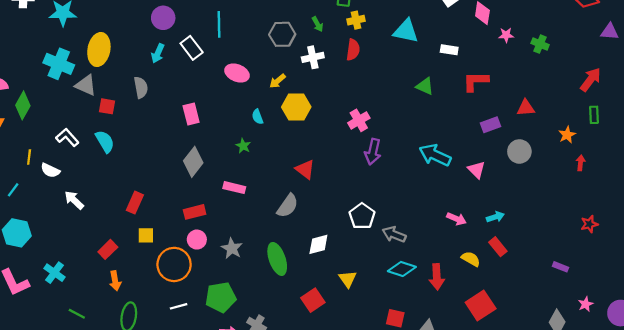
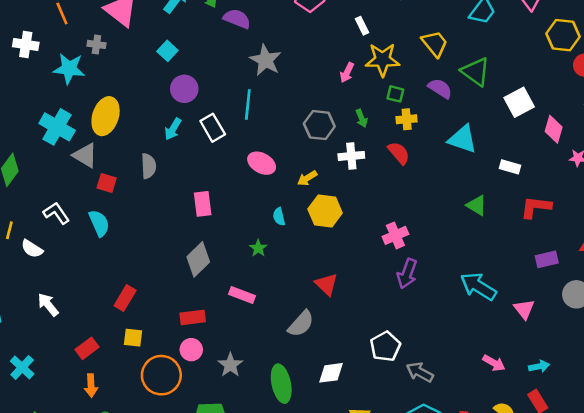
red semicircle: (353, 50) -> (399, 153), turned -55
white arrow: (74, 200) -> (48, 305), moved

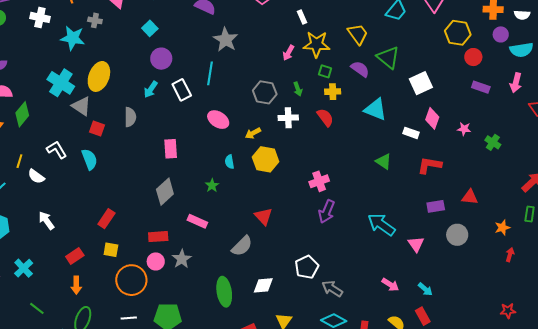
pink diamond: (554, 129) -> (432, 118), moved
gray star: (230, 365) -> (182, 259), moved
cyan arrow: (539, 366) -> (425, 289), turned 49

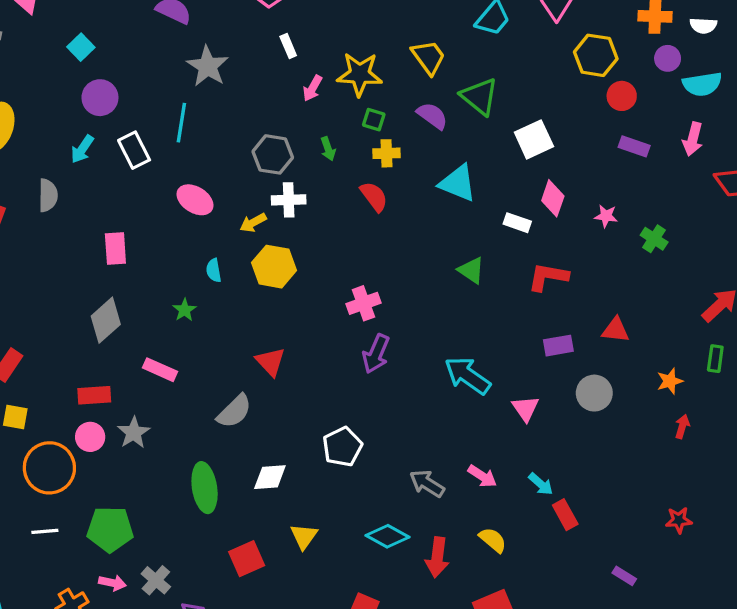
white rectangle: (302, 17) -> (288, 46), moved
white cross: (288, 118) -> (289, 200), moved
gray arrow: (332, 289) -> (427, 483), moved
red rectangle: (423, 316) -> (565, 515), moved

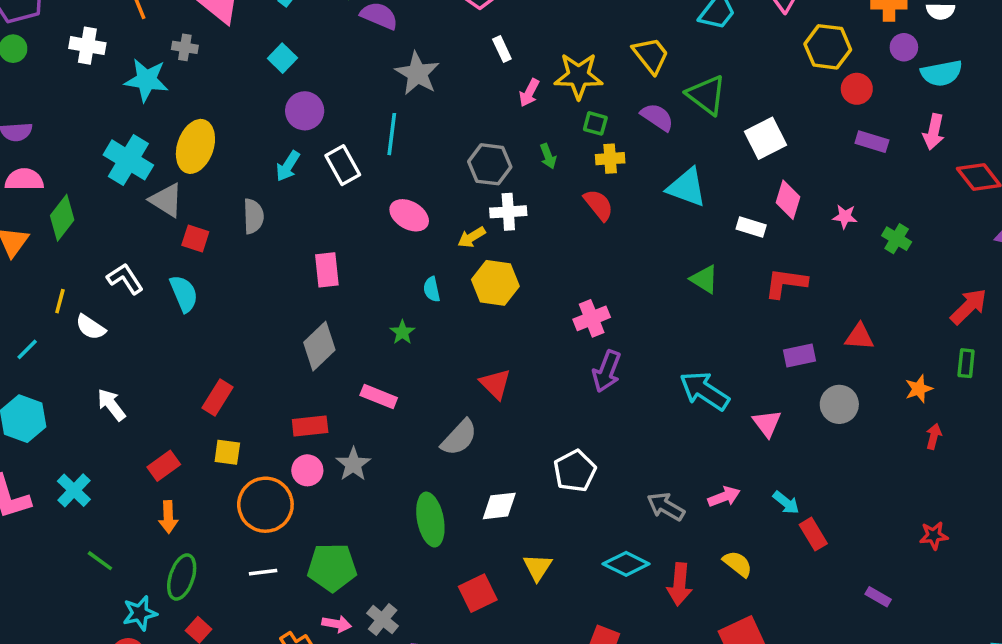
pink arrow: (482, 476) -> (724, 497), turned -52

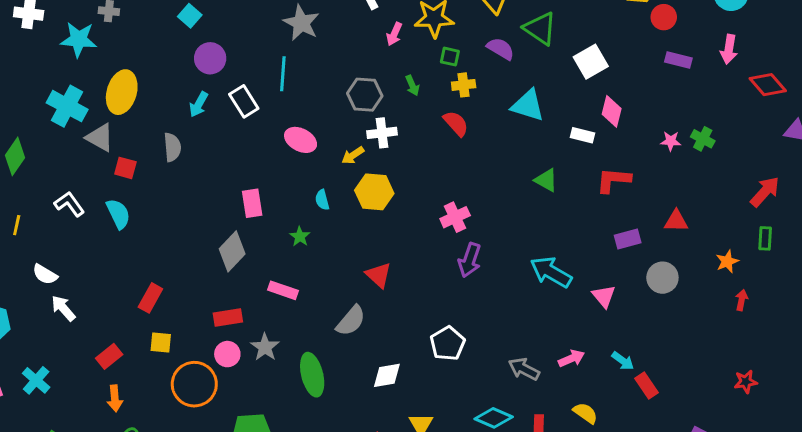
pink star: (845, 217) -> (671, 141), moved
pink rectangle: (327, 270) -> (252, 203), moved
white semicircle: (91, 327) -> (45, 274), moved
green ellipse: (430, 520) -> (312, 375), moved

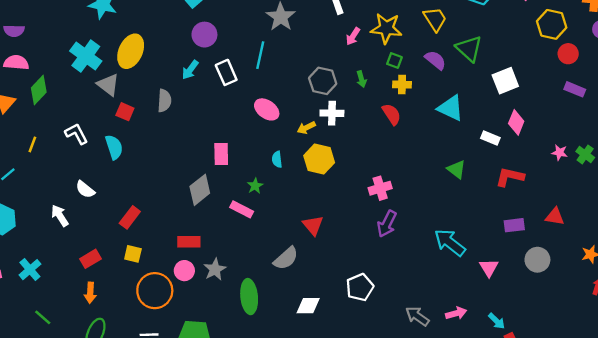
white semicircle: (45, 274) -> (85, 189), moved
pink rectangle: (283, 290) -> (242, 209), moved

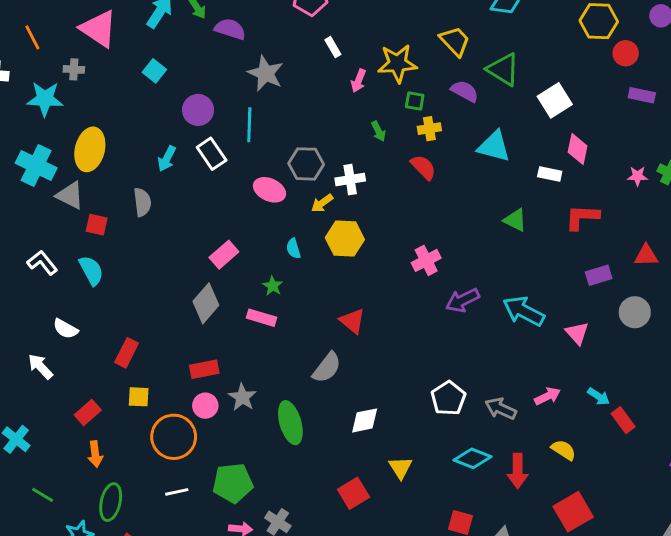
purple circle: (204, 35) -> (198, 110), moved
gray hexagon: (323, 81) -> (306, 164), moved
pink rectangle: (221, 154) -> (224, 255), turned 60
purple arrow: (387, 224) -> (463, 300), moved, turned 48
white pentagon: (360, 287) -> (448, 398), moved

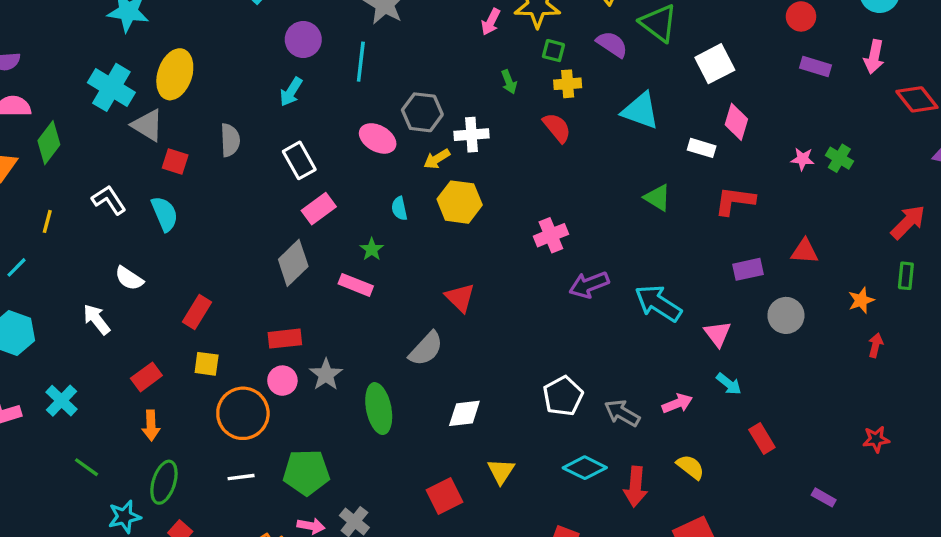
white rectangle: (212, 154) -> (299, 160), moved
cyan arrow: (167, 159) -> (291, 92), moved
cyan arrow: (599, 396) -> (729, 384), moved

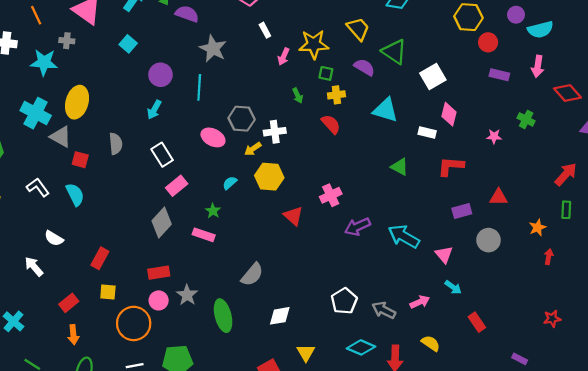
green cross: (839, 158) -> (526, 119), moved
cyan semicircle: (399, 208) -> (230, 183), turned 64
red triangle: (460, 298) -> (293, 216), moved

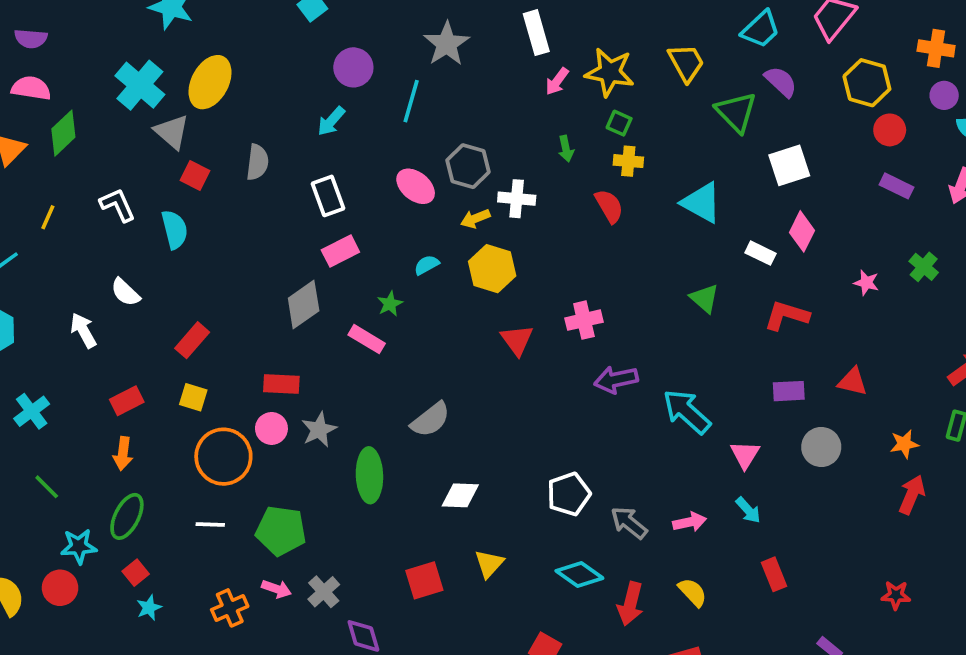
white rectangle: (265, 30) -> (536, 33), size x1.6
purple semicircle: (364, 67) -> (781, 82), moved
red arrow: (549, 257) -> (912, 495), size x1.5

